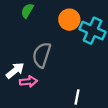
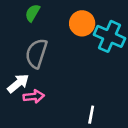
gray semicircle: (42, 55) -> (36, 53), moved

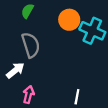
gray semicircle: (36, 53) -> (31, 45), turned 145
pink arrow: (34, 96) -> (29, 95), moved, turned -70

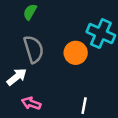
orange circle: (69, 20) -> (76, 53), moved
pink arrow: (29, 95) -> (31, 103), turned -84

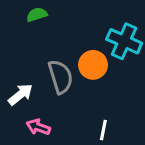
green semicircle: (30, 12) -> (37, 15), turned 42
gray semicircle: (34, 49) -> (60, 77), moved

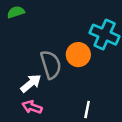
green semicircle: (37, 15) -> (16, 12), moved
white arrow: (20, 94) -> (31, 83), moved

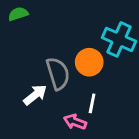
pink arrow: (32, 107) -> (75, 122), moved
white line: (87, 110) -> (92, 103), moved

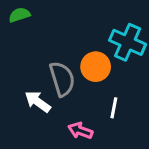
white arrow: (35, 95) -> (38, 102), turned -105
white line: (92, 103) -> (114, 108), moved

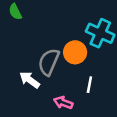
green semicircle: (19, 15) -> (15, 12), turned -98
gray semicircle: (62, 79) -> (49, 62), turned -140

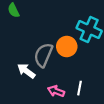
white line: (89, 85) -> (80, 88), moved

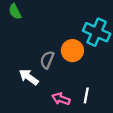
gray semicircle: (43, 55) -> (47, 60), size x0.7

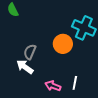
gray semicircle: (47, 60) -> (30, 52), moved

